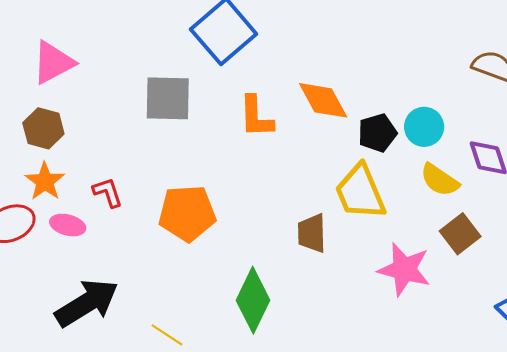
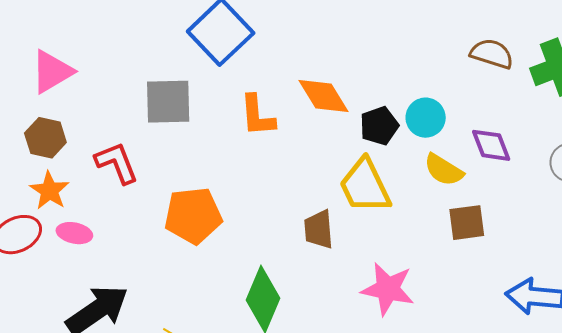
red L-shape: (108, 192) -> (117, 163), moved, size x1.4
brown square: (460, 234) -> (467, 223), turned 33
pink star: (404, 269) -> (388, 289), moved

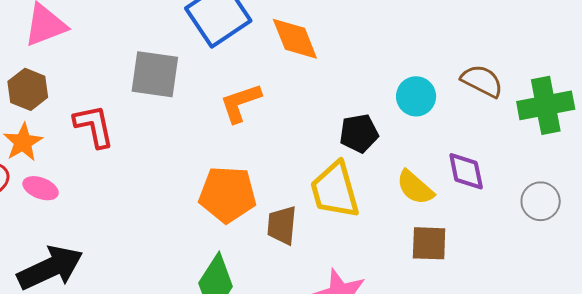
orange diamond: (323, 96) -> (295, 39), moved
orange L-shape: (257, 116) -> (240, 103), turned 66
cyan circle: (426, 118) -> (416, 96), moved
orange pentagon: (193, 216) -> (227, 194), moved

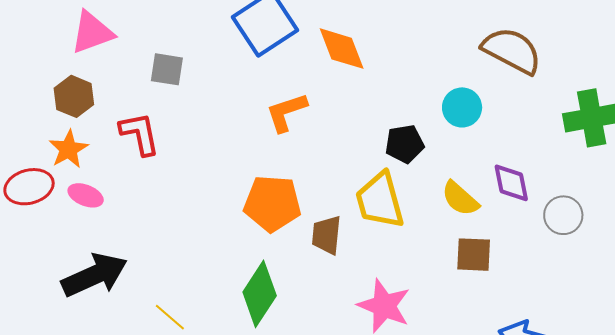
gray square: (155, 74) -> (167, 69), moved, size x0.7
brown semicircle: (482, 81) -> (512, 51), moved, size x1.4
gray circle: (541, 201) -> (563, 215), moved

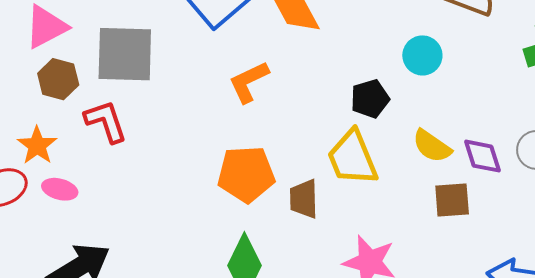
gray square: (167, 69) -> (125, 54), size x1.8
brown hexagon: (74, 96) -> (58, 79), moved
purple diamond: (511, 183) -> (483, 156), moved

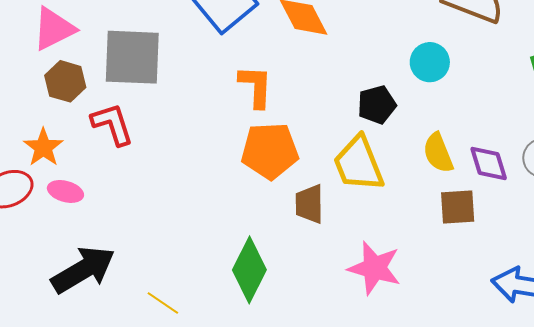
orange L-shape: (249, 82) -> (256, 86), turned 117
yellow semicircle: (432, 146) -> (438, 153), turned 33
orange pentagon: (246, 174) -> (270, 151), moved

